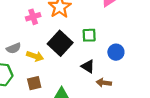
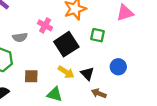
pink cross: (33, 17) -> (45, 25), moved, turned 32
green square: (89, 35) -> (98, 35), moved
yellow arrow: (35, 56) -> (66, 72), moved

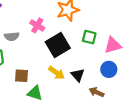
pink triangle: (125, 13) -> (113, 45), moved
brown arrow: (99, 93) -> (96, 92), moved
green triangle: (55, 94) -> (35, 93), moved

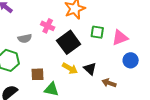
blue circle: (109, 69) -> (131, 60), moved

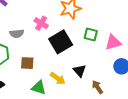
yellow arrow: (70, 68) -> (58, 78), moved
brown square: (37, 74) -> (27, 63), moved
brown arrow: (109, 83) -> (97, 87), turned 32

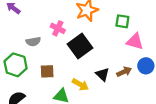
green square: (91, 34) -> (122, 21), moved
pink triangle: (113, 42) -> (135, 42), turned 36
brown arrow: (97, 87) -> (124, 72), moved, turned 104

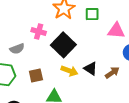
green square: (122, 21) -> (92, 14), moved
brown arrow: (124, 72) -> (112, 73), moved
yellow arrow: (80, 85) -> (69, 71), moved

